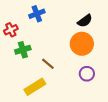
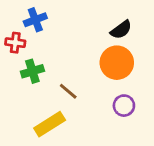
blue cross: (37, 14) -> (35, 20), moved
red cross: (11, 30) -> (15, 43), turned 32

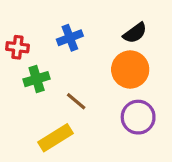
blue cross: (35, 20) -> (70, 38), moved
purple circle: (124, 106) -> (138, 117), size x1.4

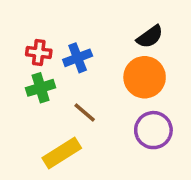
blue cross: (70, 38) -> (78, 58), moved
red cross: (17, 47) -> (39, 53), moved

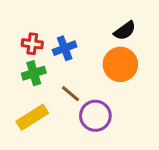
purple circle: (153, 130) -> (95, 116), moved
yellow rectangle: (62, 153) -> (32, 117), moved

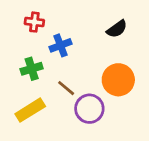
red cross: (32, 44) -> (34, 22), moved
orange circle: (120, 64) -> (118, 80), moved

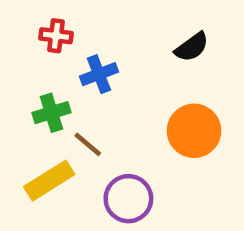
brown line: (66, 88) -> (88, 144), moved
purple circle: (89, 109) -> (128, 199), moved

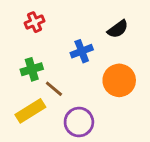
red cross: (56, 36) -> (35, 22), turned -30
blue cross: (99, 74) -> (82, 51), moved

